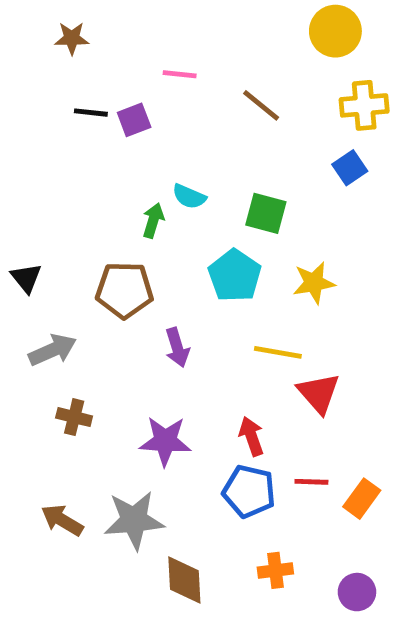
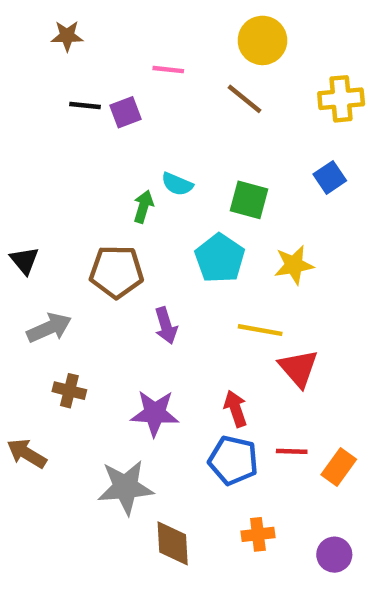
yellow circle: (335, 31) -> (262, 40), moved
blue square: (350, 168) -> (330, 177), moved
brown arrow: (62, 520) -> (27, 454), moved

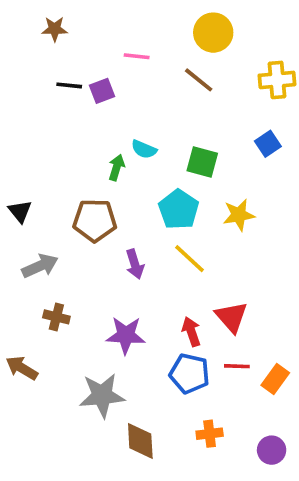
yellow line: (260, 330) -> (190, 259), moved, turned 33
red triangle: (298, 368) -> (231, 317), moved

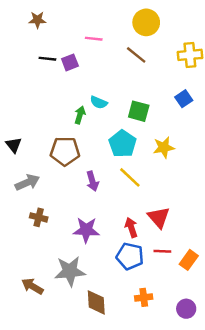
brown arrow: (22, 368) -> (32, 286), moved

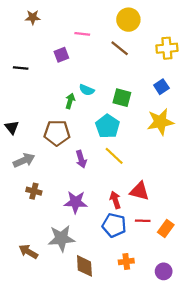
black line: (47, 59) -> (21, 68), moved
yellow star: (164, 147) -> (160, 122), moved, size x1.4
red triangle: (159, 217) -> (139, 191), turned -35

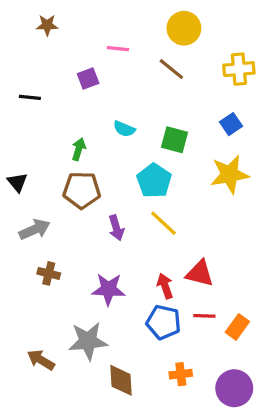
green arrow: (70, 101) -> (79, 149), moved
purple circle: (164, 271) -> (234, 388), size x1.5

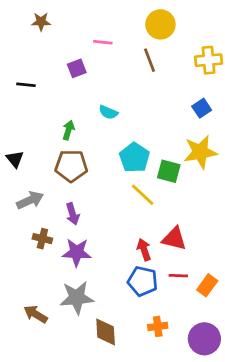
brown line: (171, 69) -> (149, 60), turned 30
green square: (174, 140) -> (169, 171), moved
purple arrow: (116, 228) -> (73, 214), moved
purple star: (108, 289) -> (77, 252), moved

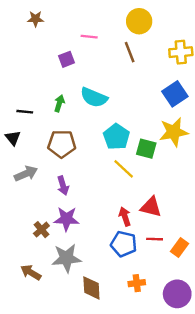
black line: (26, 85) -> (25, 112), moved
blue square: (202, 108) -> (175, 94), size x1.5
cyan semicircle: (108, 112) -> (94, 97), size x1.6
green arrow: (68, 130) -> (59, 103), moved
brown cross: (42, 239) -> (41, 230), moved, turned 35

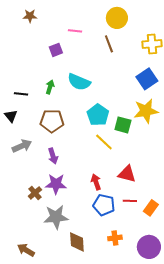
red arrow: (125, 216) -> (96, 182), moved
brown arrow: (31, 272) -> (26, 250), moved

